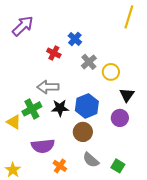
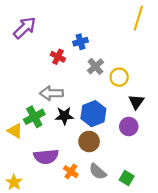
blue cross: (75, 39) -> (80, 42), turned 32
orange cross: (60, 166) -> (71, 172), moved

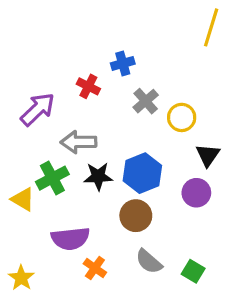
purple arrow: (25, 28) -> (38, 109), moved
orange cross: (71, 172) -> (95, 268), moved

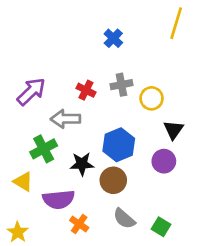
blue cross: (123, 63) -> (113, 38), moved, turned -30
red cross: (88, 86) -> (86, 90), moved
gray cross: (146, 101) -> (121, 85), turned 30
black star: (98, 176) -> (82, 164), moved
yellow triangle: (23, 199) -> (23, 182), moved

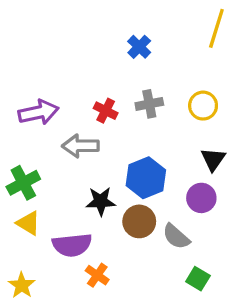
purple arrow: (31, 92) -> (38, 112), turned 32
yellow circle: (152, 98) -> (203, 106), moved
green cross: (44, 149) -> (23, 183), moved
gray semicircle: (124, 219) -> (176, 237), moved

